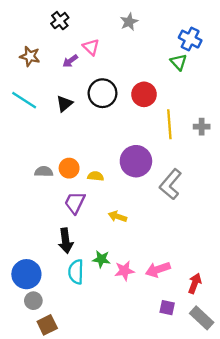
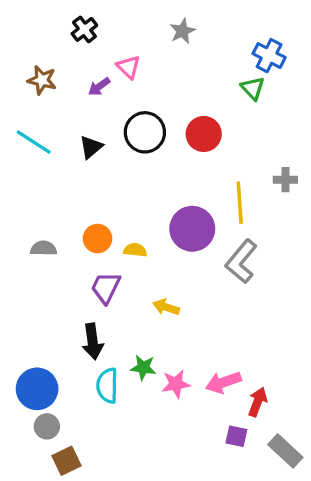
yellow line: (169, 124) -> (240, 203), moved
gray semicircle: (44, 172) -> (44, 248), moved
red arrow: (195, 283) -> (258, 402), moved

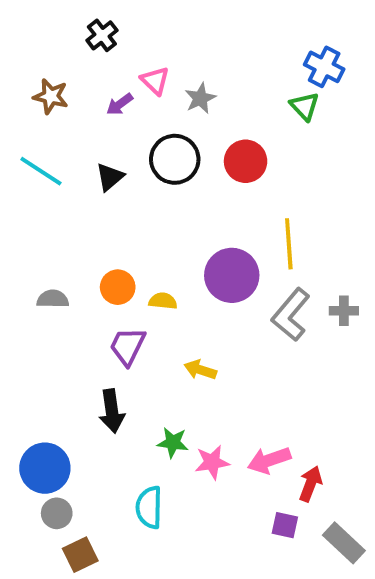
gray star: (182, 31) -> (200, 98), moved
gray cross: (285, 180) -> (344, 311), moved
cyan semicircle: (107, 386) -> (149, 507), moved

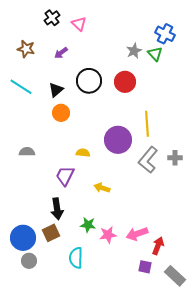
pink triangle: (155, 81) -> (79, 24), moved
gray star: (200, 98) -> (134, 51), moved
orange circle: (118, 287) -> (61, 113), moved
brown square: (80, 555) -> (51, 233), moved

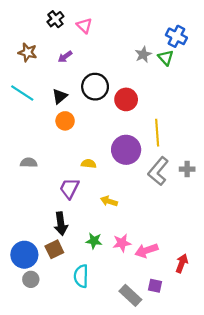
red circle: (125, 82) -> (126, 99), moved
pink star: (108, 235) -> (122, 243), moved
red arrow: (158, 246) -> (182, 263), moved
gray rectangle: (175, 276) -> (130, 295), moved

